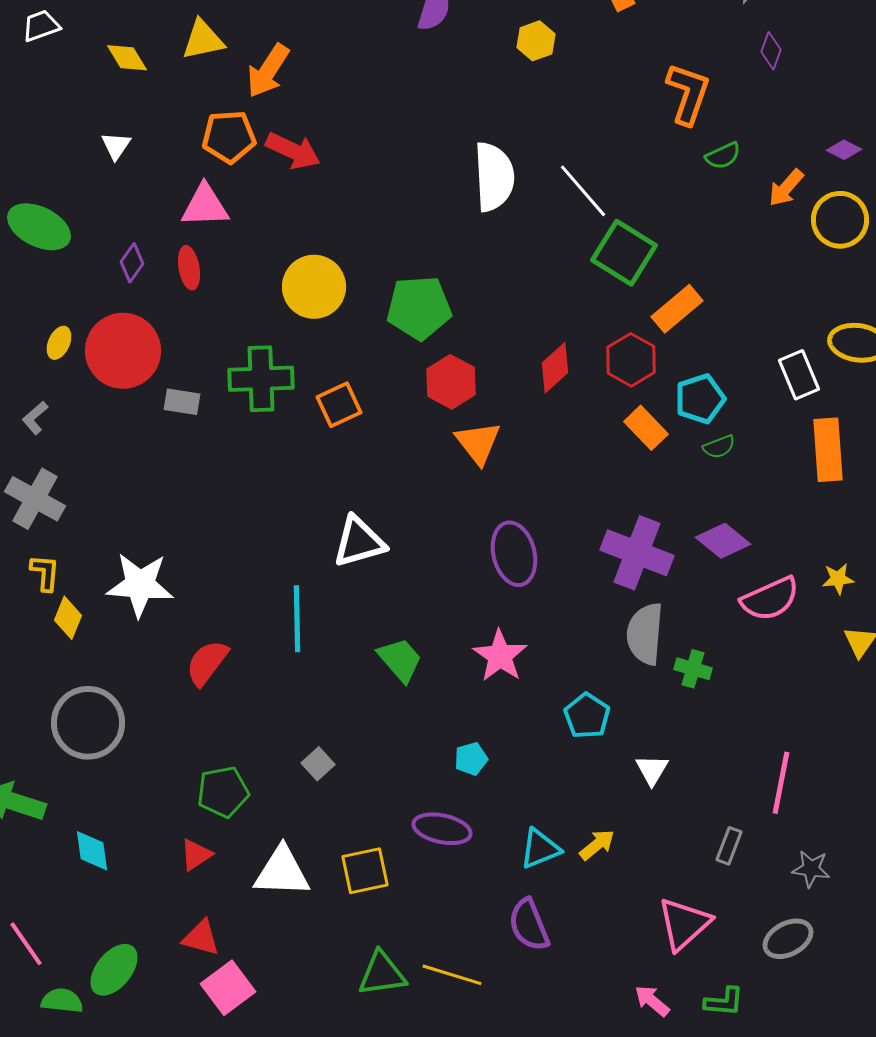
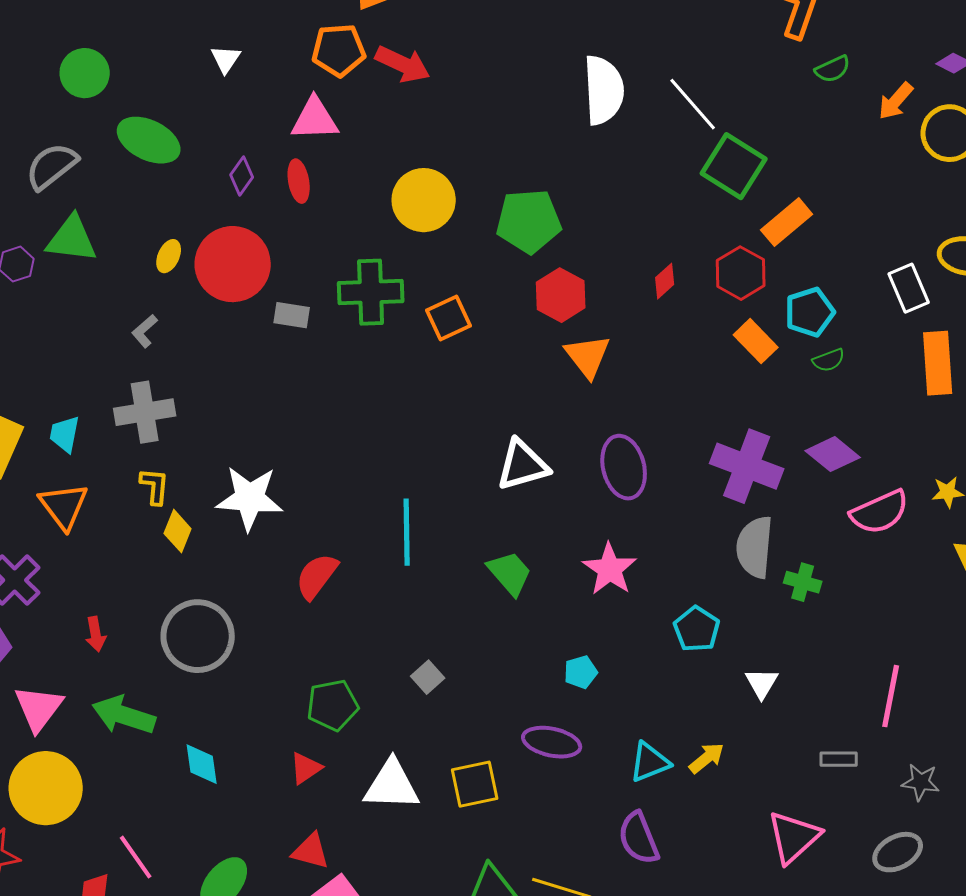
red diamond: (555, 368) -> (665, 281), size x0.7
gray cross: (35, 499) -> (145, 412), turned -38
white triangle: (359, 542) -> (523, 465), moved
gray rectangle: (729, 846) -> (839, 759), turned 69

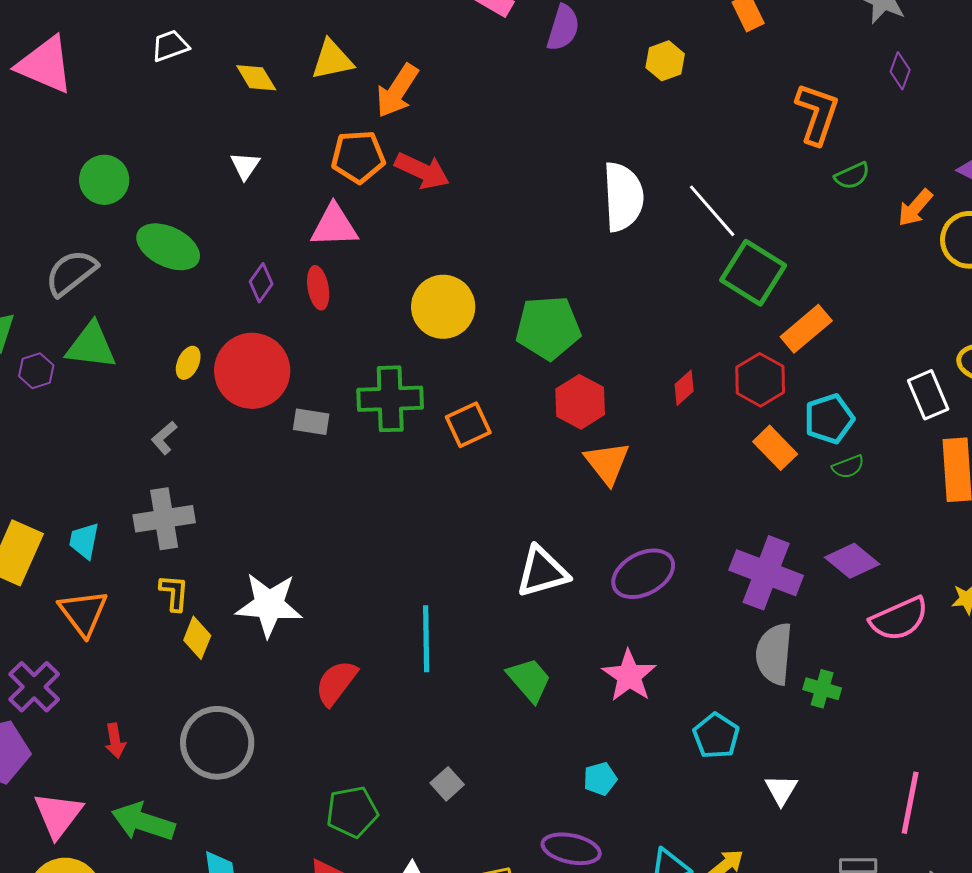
purple ellipse: (624, 467) -> (643, 574), turned 76

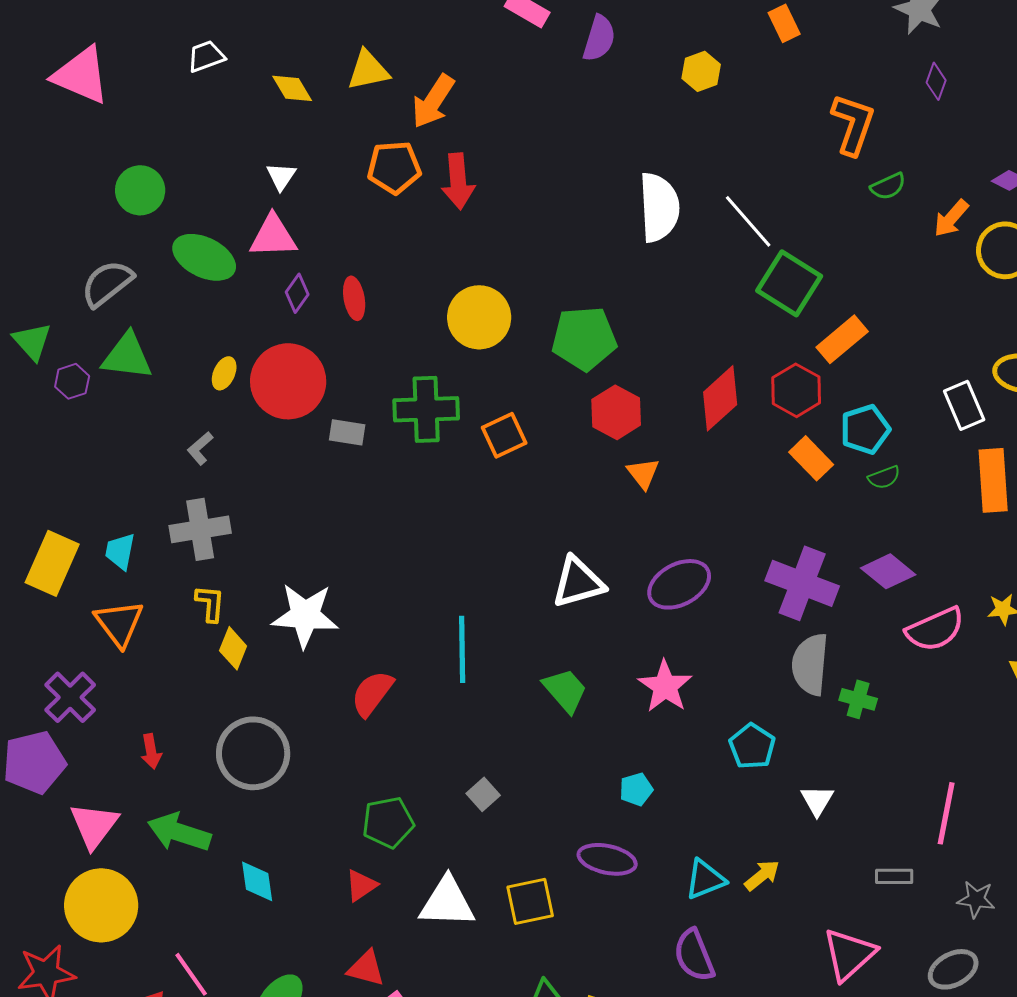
red arrow: (422, 171) -> (458, 181), turned 60
pink triangle: (334, 226) -> (273, 236), moved
red diamond: (684, 388) -> (720, 398), size x1.8
orange triangle: (607, 463) -> (643, 473), size x0.7

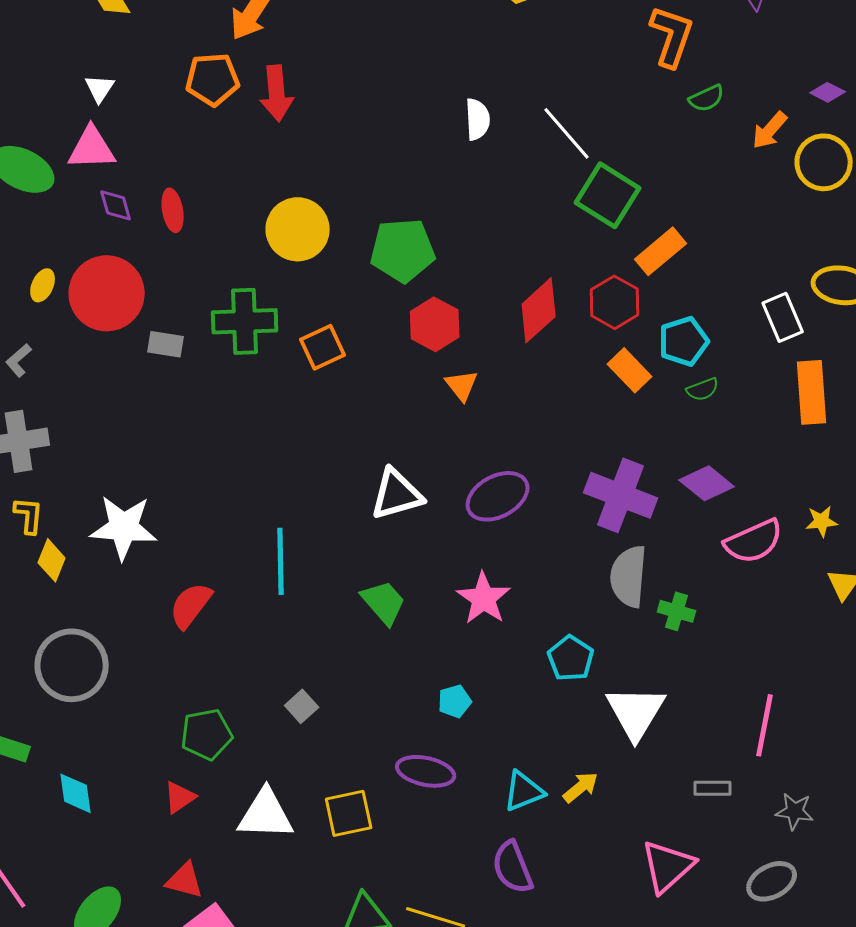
white semicircle: (659, 207) -> (478, 119), size x0.6
purple diamond: (297, 293) -> (116, 205), turned -51
white triangle: (817, 800) -> (636, 712), size x1.8

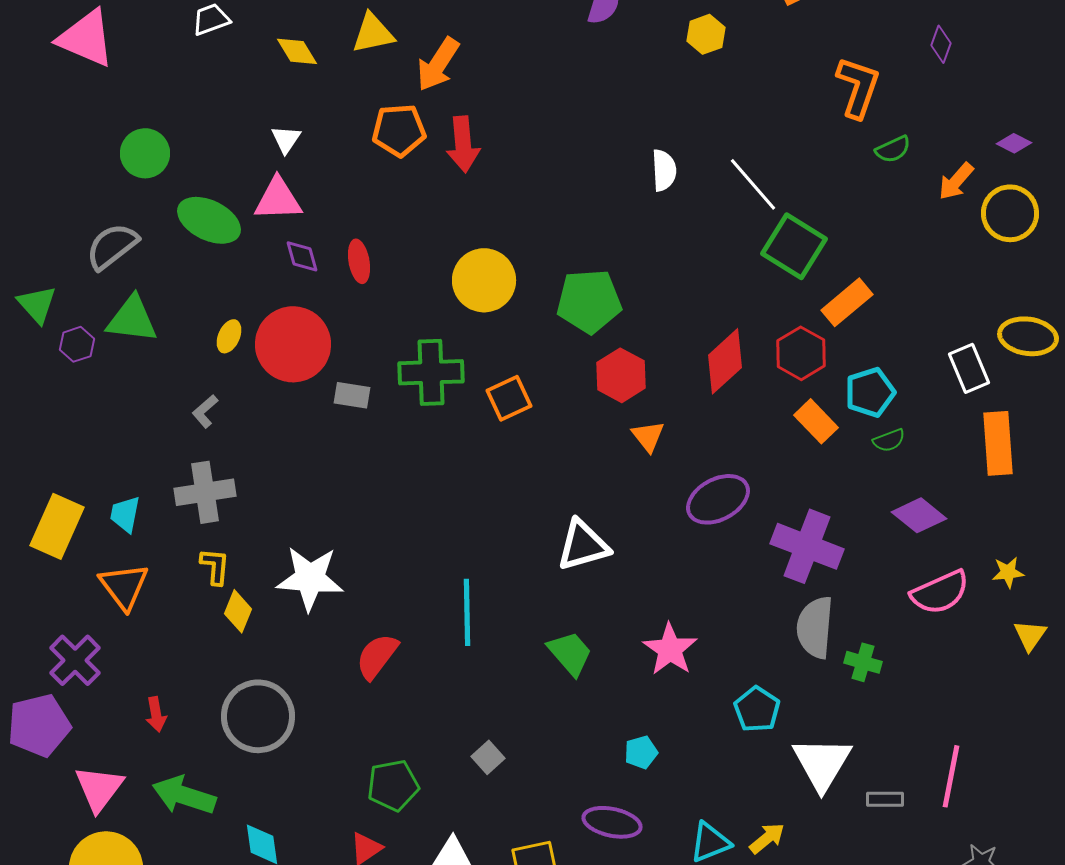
purple diamond: (707, 483) -> (919, 515), moved
purple ellipse: (498, 496) -> (718, 499), moved
gray rectangle: (713, 788) -> (885, 799), moved

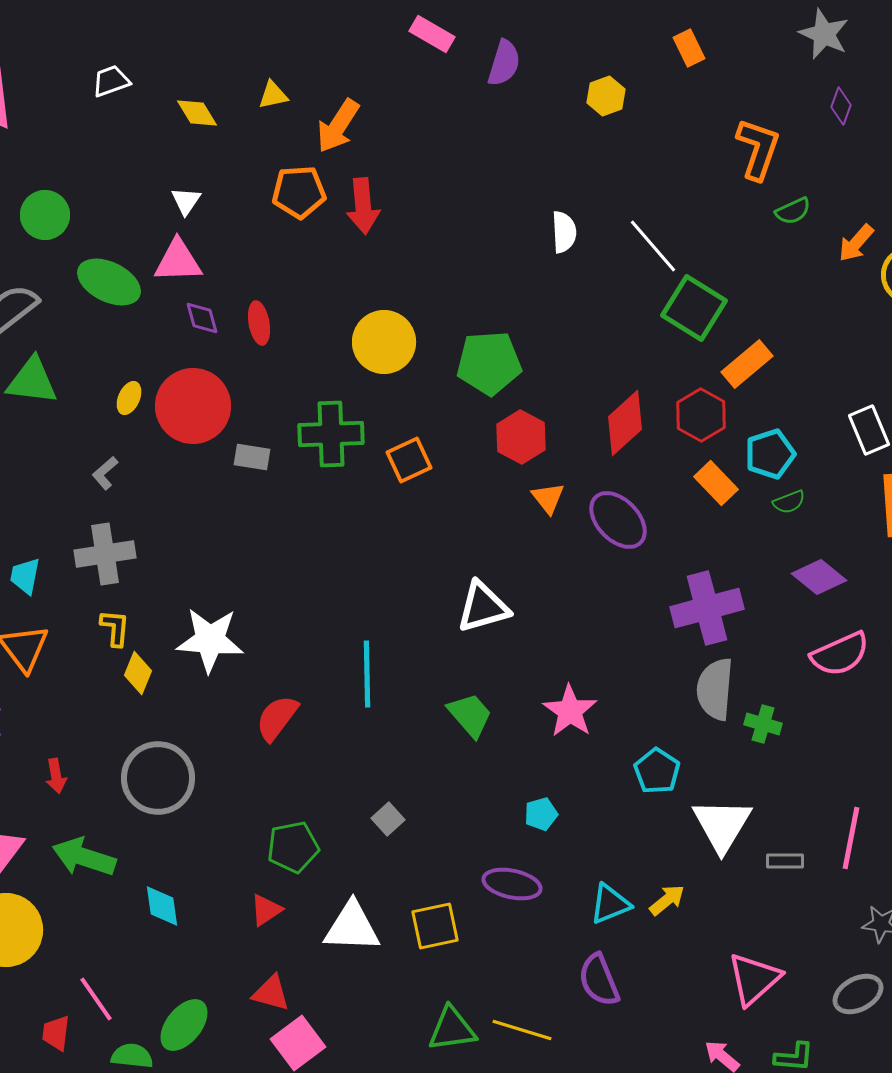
yellow triangle: (373, 33) -> (273, 95), size x0.7
purple ellipse: (718, 499) -> (618, 520), moved, turned 74
purple cross: (807, 546) -> (707, 608), turned -36

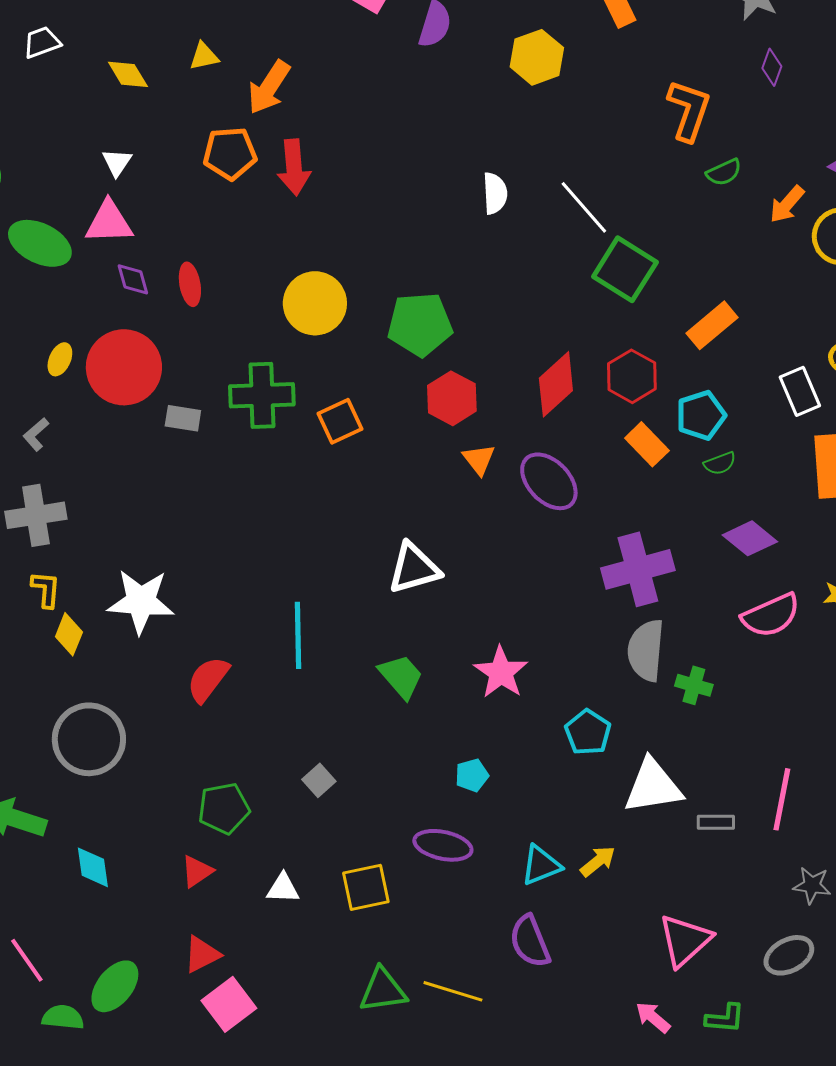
yellow hexagon: (606, 96) -> (537, 57), size x1.4
orange rectangle: (747, 364) -> (712, 325), moved
white triangle: (722, 825) -> (653, 786), turned 50
white triangle: (352, 927) -> (283, 888), size x0.6
red triangle: (271, 993) -> (202, 954), turned -42

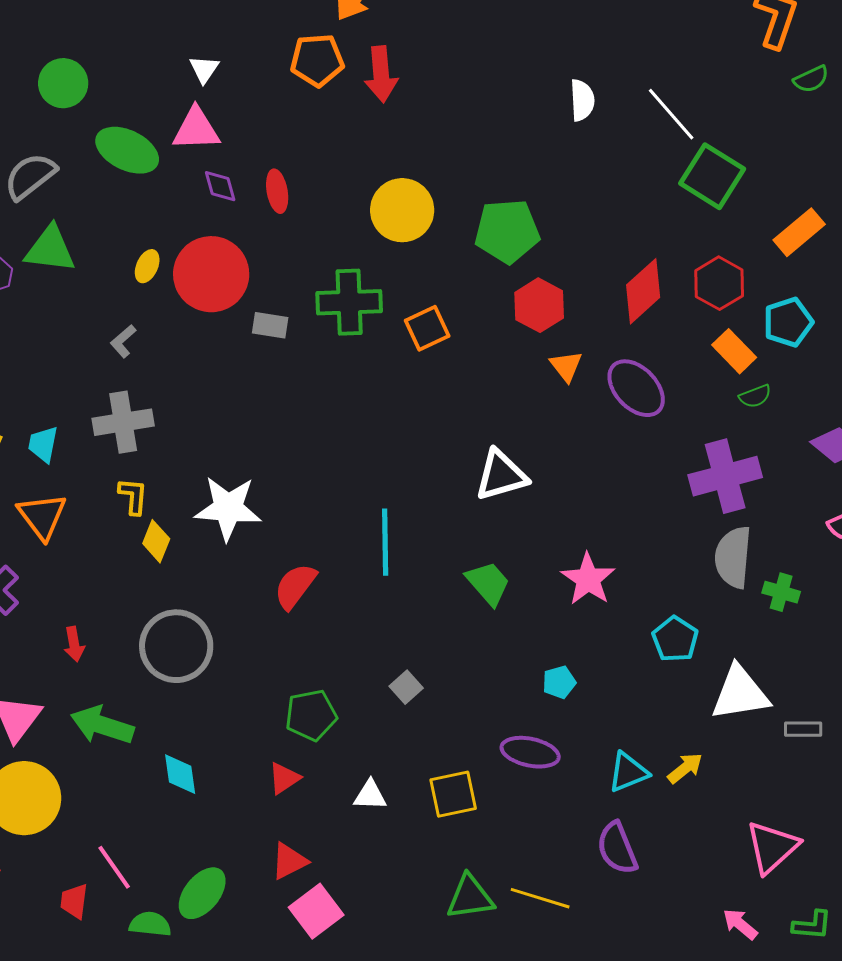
green semicircle: (720, 463) -> (755, 396), moved

